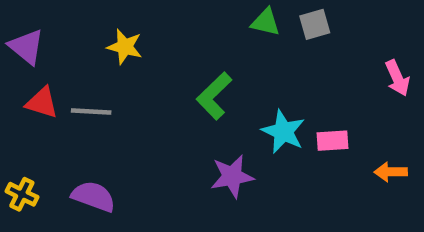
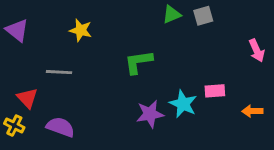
green triangle: (266, 22) -> (172, 14), turned -36
green L-shape: (214, 96) -> (138, 62), turned 36
red triangle: (42, 103) -> (27, 98), moved, turned 30
cyan star: (283, 132) -> (183, 104), moved

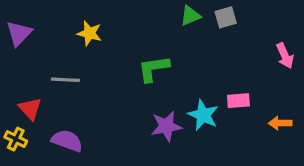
purple triangle: (17, 30) -> (19, 33), turned 35

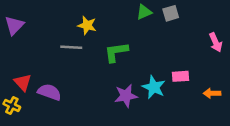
yellow star: (89, 33) -> (87, 25), moved
gray line: (65, 80) -> (71, 47), moved
purple semicircle: (67, 141) -> (49, 92), moved

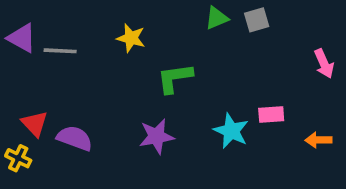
purple triangle: (14, 25) -> (22, 38), turned -45
gray line: (71, 47) -> (60, 51), moved
purple star: (126, 96) -> (157, 136), moved

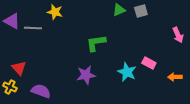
yellow star: (131, 38) -> (55, 12), moved
pink rectangle: (271, 115) -> (149, 63), turned 32
purple semicircle: (75, 138) -> (41, 91), moved

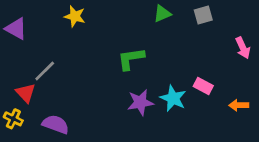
gray square: (141, 11) -> (203, 15), moved
gray line: (33, 28) -> (45, 71), moved, turned -48
purple star: (86, 75) -> (140, 102), moved

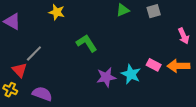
green L-shape: (131, 59) -> (87, 43), moved, turned 65
orange arrow: (239, 105) -> (178, 66), moved, size x1.5

